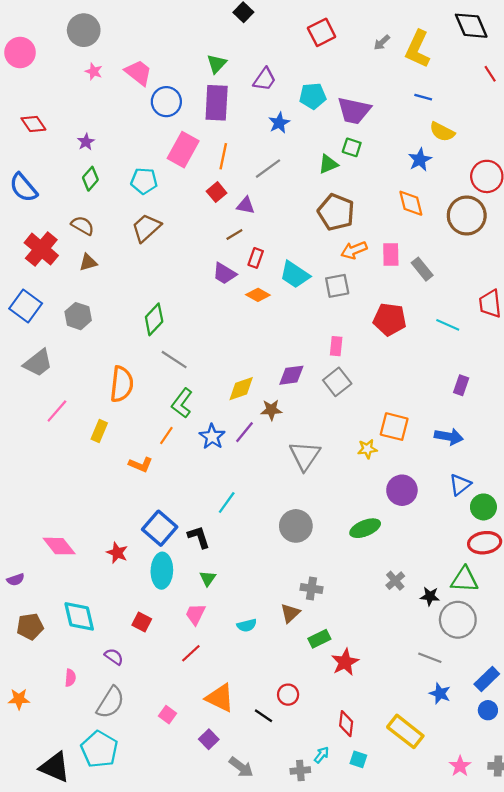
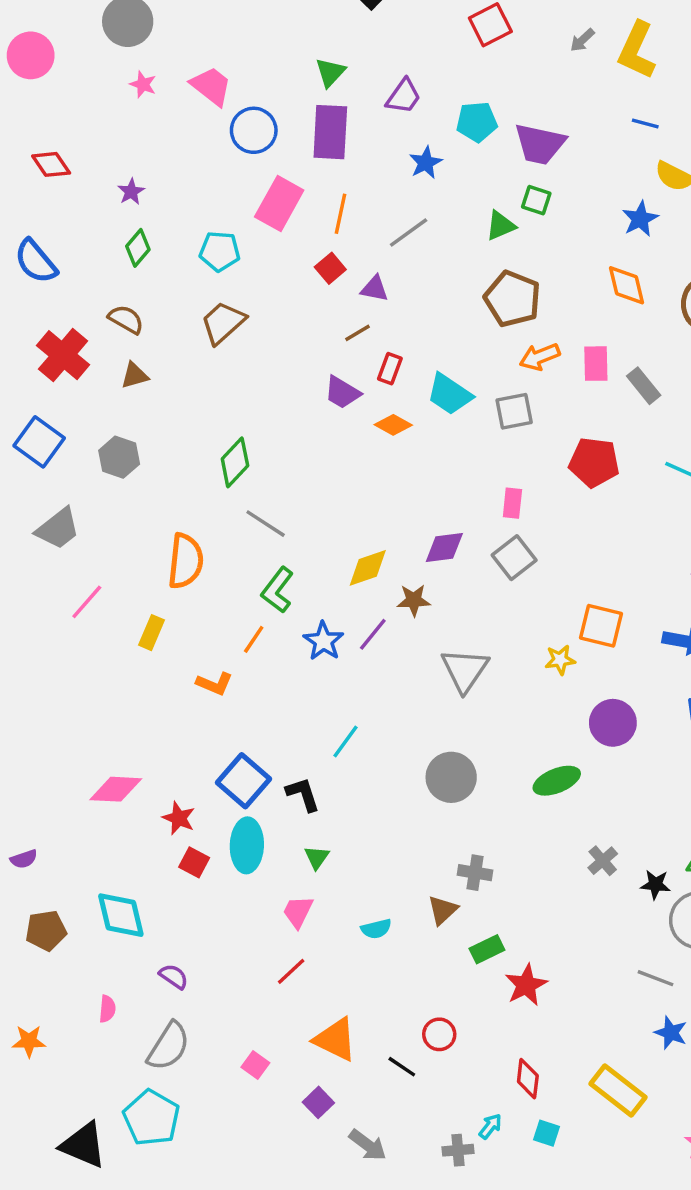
pink diamond: (59, 546) -> (116, 789), moved, turned -48
red square: (142, 622) -> (194, 862), moved

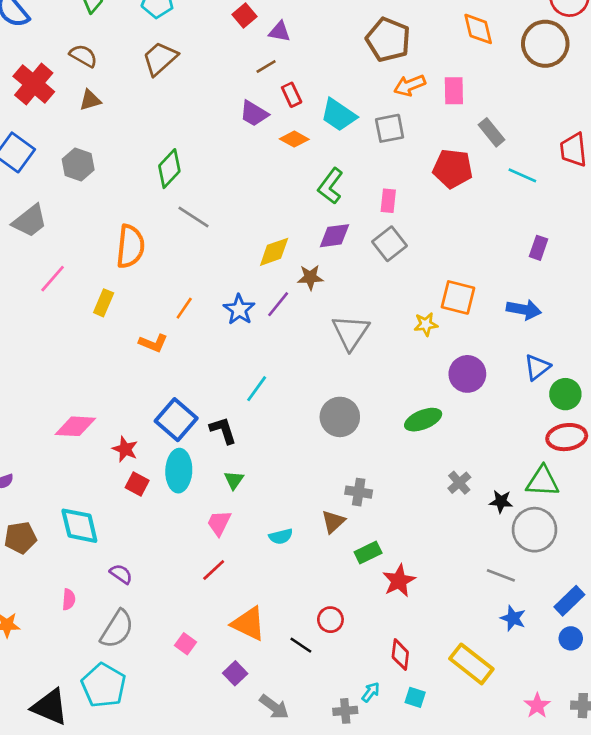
red rectangle: (390, 369) -> (292, 95), turned -45
gray rectangle: (644, 386) -> (492, 132), moved
green L-shape: (278, 590) -> (330, 186), moved

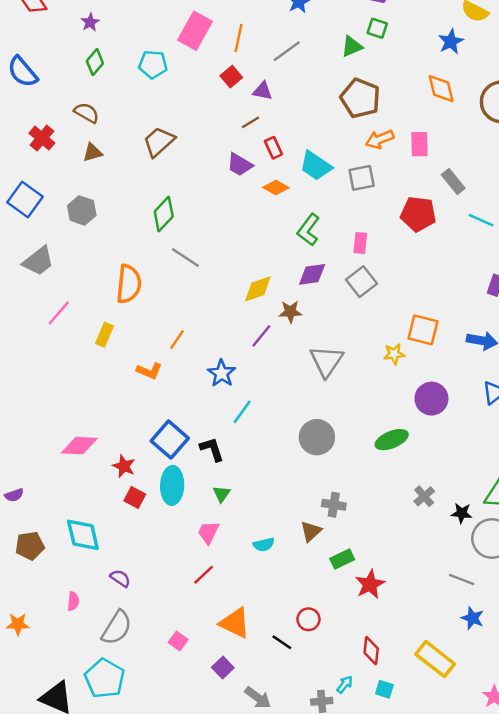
brown trapezoid: (160, 58) -> (159, 142), moved
red cross: (34, 84) -> (42, 138), size x0.7
blue star: (239, 310) -> (222, 373), moved

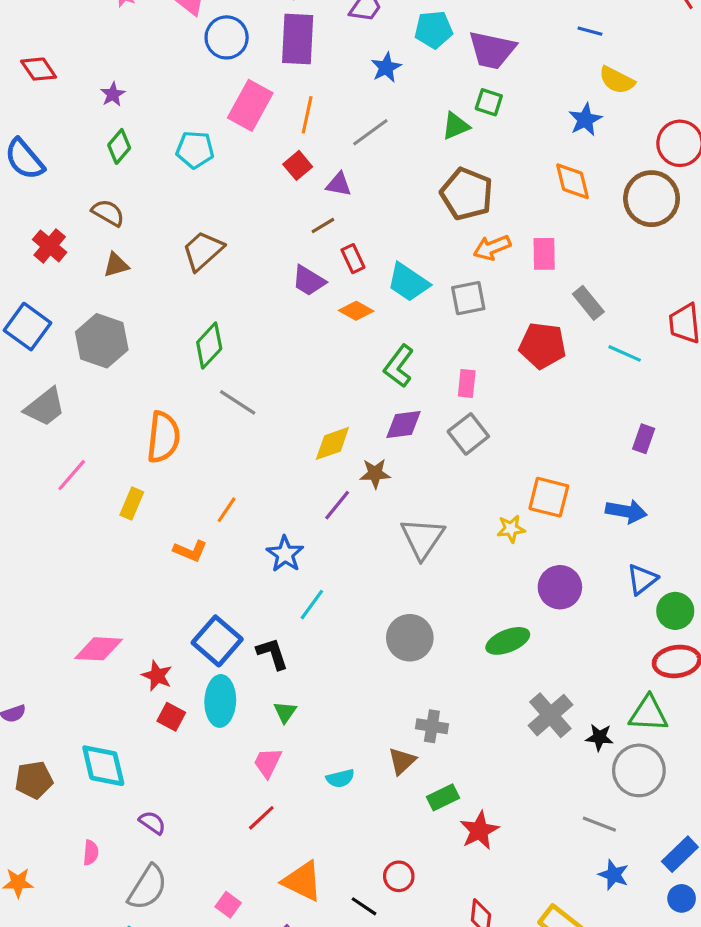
gray hexagon: (82, 210) -> (102, 341), size x1.4
gray cross: (424, 496) -> (550, 715), size x1.6

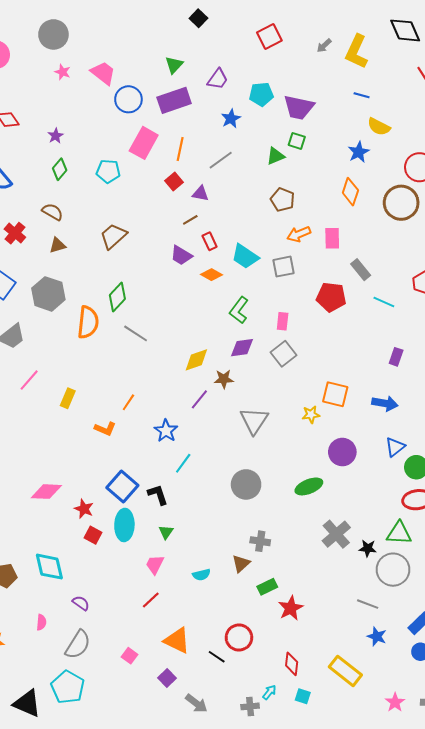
purple rectangle: (298, 39) -> (174, 100), turned 68
orange diamond: (573, 181) -> (350, 192), turned 32
brown pentagon: (467, 194) -> (283, 200), size x0.7
orange semicircle: (163, 437) -> (88, 322), moved
red circle: (399, 876) -> (239, 637), size x1.4

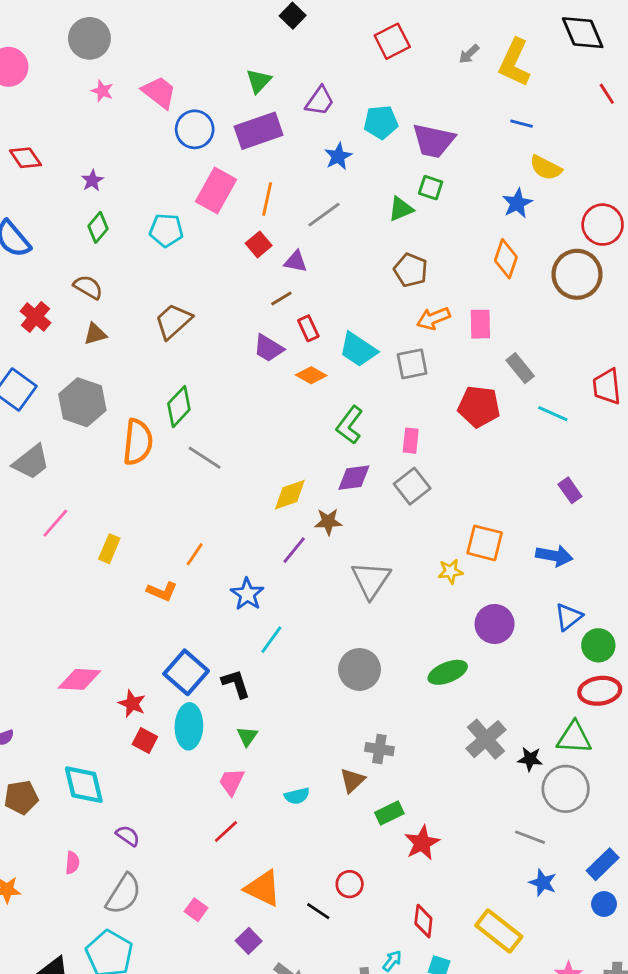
purple rectangle: (396, 357) -> (570, 490), turned -54
red circle: (239, 637) -> (350, 884), size x0.7

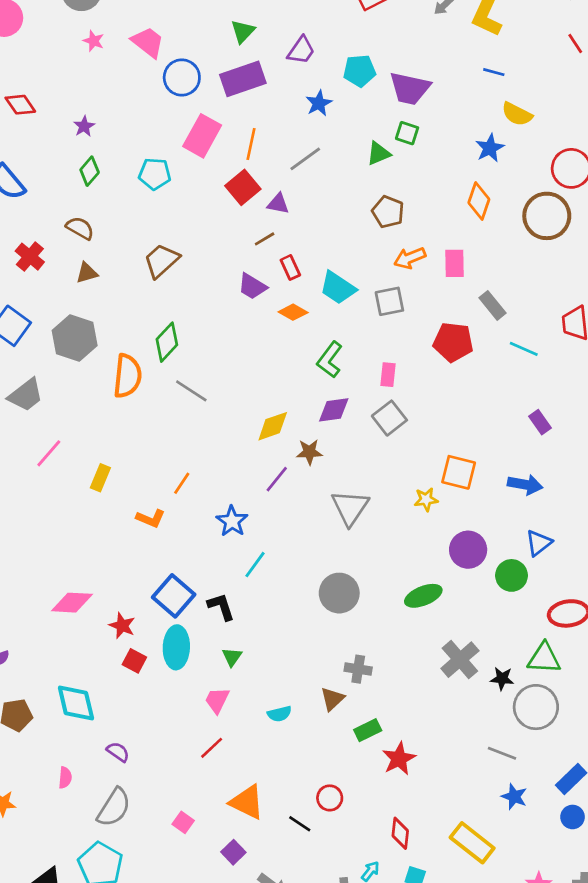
red square: (259, 244) -> (243, 187), size x1.4
green circle: (598, 645) -> (511, 575), moved

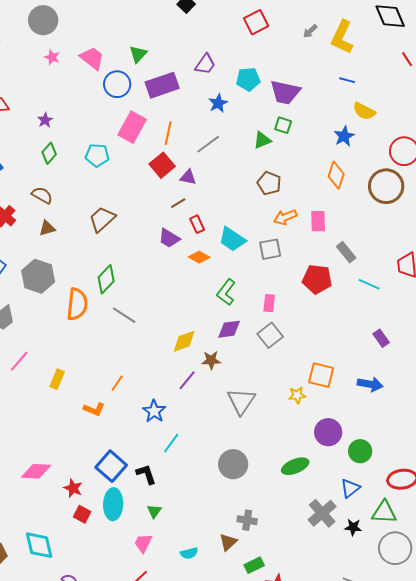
green triangle: (243, 31) -> (138, 54), moved
blue triangle: (539, 543) -> (350, 488), moved
gray circle: (536, 707) -> (395, 548), moved

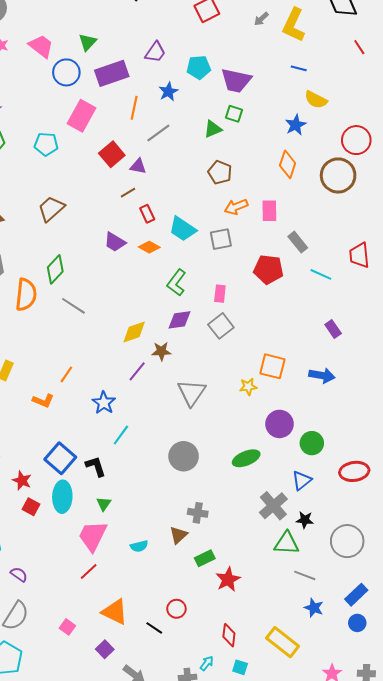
orange line: (168, 133) -> (134, 108), moved
purple trapezoid: (169, 238) -> (115, 242), moved
green triangle: (384, 512) -> (287, 543), moved
pink trapezoid: (143, 543) -> (93, 536), size x1.6

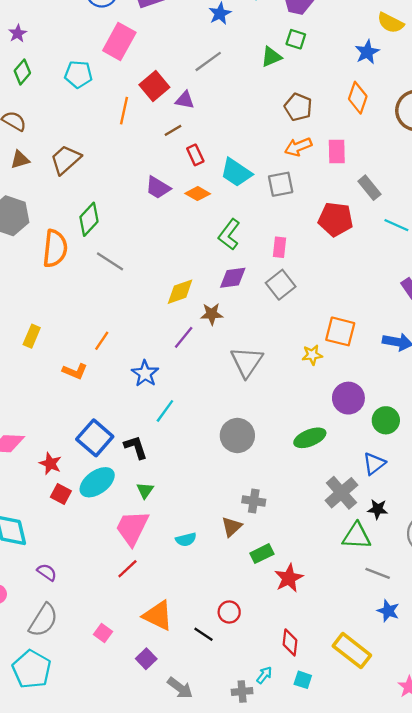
orange line: (134, 108) -> (124, 111), moved
brown pentagon: (220, 172) -> (298, 107), moved
brown trapezoid: (51, 209) -> (66, 160), moved
cyan ellipse: (62, 497) -> (97, 482), turned 52

